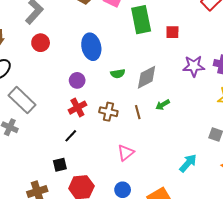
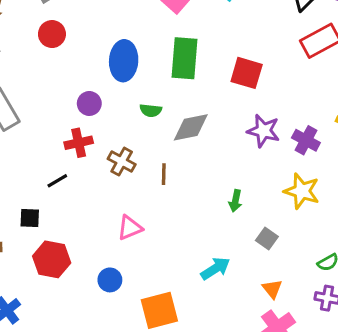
green rectangle: (141, 20) -> (185, 58), moved
red square: (172, 32) -> (247, 73), size x1.5
green arrow: (163, 105) -> (235, 201), moved, turned -64

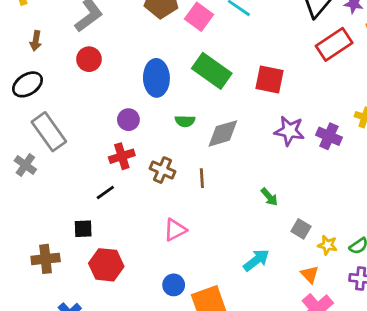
green rectangle: (185, 58) -> (212, 71), turned -54
yellow star: (302, 191) -> (327, 245), moved, size x0.6
green arrow: (235, 201) -> (269, 197), turned -48
blue circle: (110, 280) -> (174, 285), moved

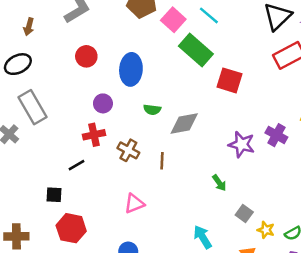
red circle: (89, 59) -> (86, 56), moved
green rectangle: (212, 71) -> (196, 50), moved
purple star: (289, 131) -> (242, 144), moved
brown cross: (46, 259) -> (16, 236), moved
cyan arrow: (256, 260) -> (203, 237), turned -90

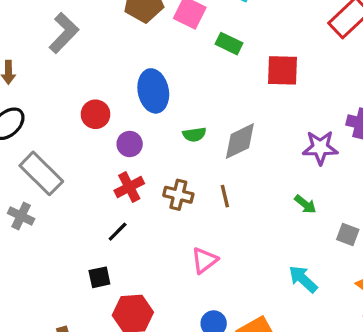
green rectangle: (196, 50) -> (229, 44), size x0.6
red circle: (86, 56) -> (96, 114), moved

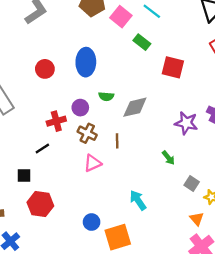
purple circle: (130, 144) -> (80, 108), moved
pink triangle: (204, 260) -> (93, 163), moved
cyan arrow: (303, 279) -> (138, 200), moved

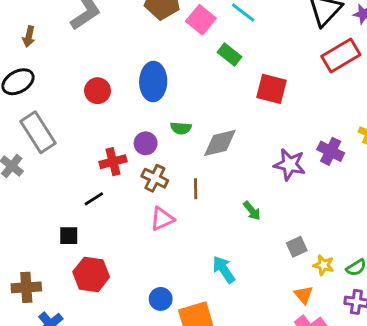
green arrow: (168, 158) -> (252, 211), moved
gray square: (192, 183) -> (297, 247), turned 32

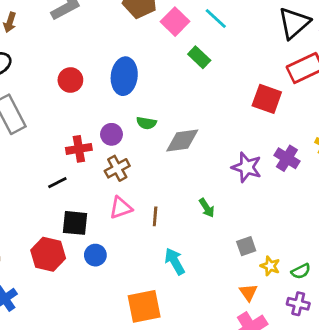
red square: (271, 89) -> (267, 99), moved
brown cross: (155, 178) -> (117, 168), turned 30
brown line: (196, 189) -> (155, 216), moved
black square: (69, 236) -> (75, 223), moved, size x1.4
blue circle: (161, 299) -> (95, 255), moved

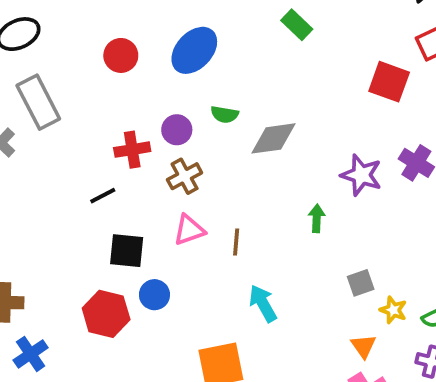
blue ellipse: (124, 76) -> (194, 50), turned 36
green arrow: (207, 208) -> (317, 218), moved, turned -144
red hexagon: (48, 254) -> (106, 314), moved

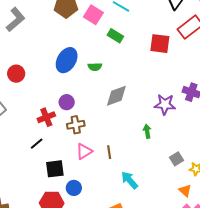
red circle: (121, 55) -> (16, 74), moved
red square: (389, 82) -> (160, 44), moved
green semicircle: (225, 114) -> (95, 67), moved
brown cross: (185, 176) -> (76, 125), turned 30

